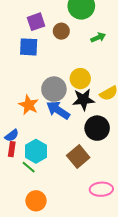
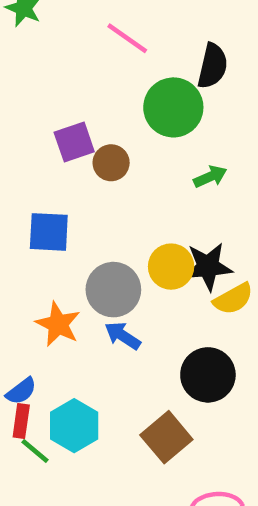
brown circle: (61, 31) -> (111, 163), moved
blue square: (29, 47) -> (49, 232), moved
black star: (83, 100) -> (208, 267), moved
blue arrow: (58, 110) -> (123, 336), size x0.7
green line: (29, 167) -> (35, 451), moved

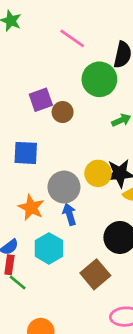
blue arrow: (123, 336) -> (69, 214), turned 40
cyan hexagon: (74, 426) -> (49, 248), moved

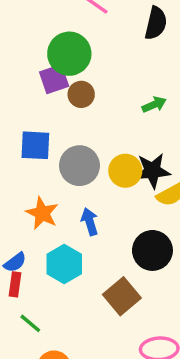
green circle: (99, 79) -> (69, 54), moved
gray circle: (64, 187) -> (79, 166), moved
green line: (18, 282) -> (30, 323), moved

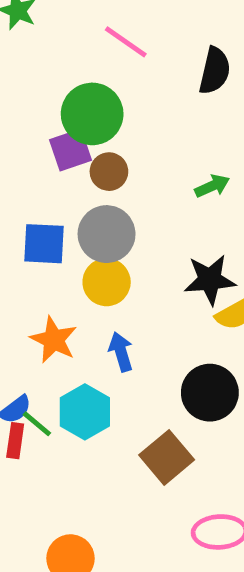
gray circle: (79, 166) -> (107, 234), moved
yellow circle: (125, 171) -> (107, 282), moved
green line: (30, 323) -> (37, 424), moved

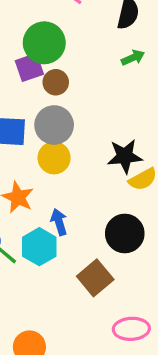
green arrow: (212, 186) -> (133, 58), moved
blue arrow: (121, 352) -> (59, 222), moved

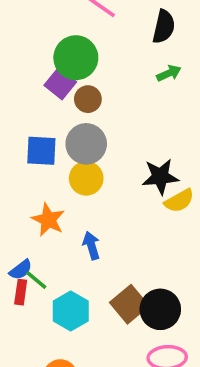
purple square: (29, 67) -> (60, 84), turned -32
black circle: (125, 233) -> (160, 309), moved
cyan hexagon: (39, 247) -> (71, 311), moved

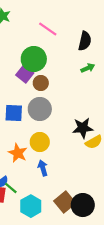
yellow circle: (86, 178) -> (40, 142), moved

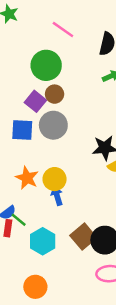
purple square: (25, 74) -> (35, 101), moved
yellow circle: (40, 142) -> (55, 179), moved

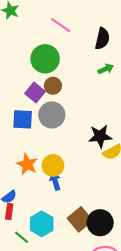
green line: (19, 220) -> (22, 237), moved

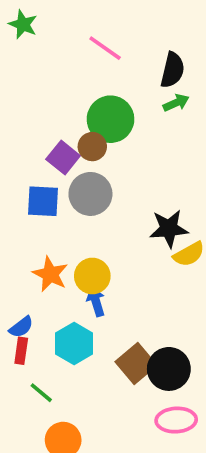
green circle: (45, 59) -> (111, 119), moved
green arrow: (106, 69) -> (176, 103), moved
cyan hexagon: (42, 224) -> (74, 343), moved

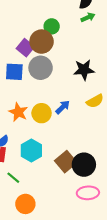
green circle: (111, 119) -> (52, 26), size x0.6
brown circle: (92, 147) -> (42, 42), size x1.5
black star: (169, 229) -> (84, 70), moved
blue arrow: (96, 302) -> (63, 107), moved, turned 63

